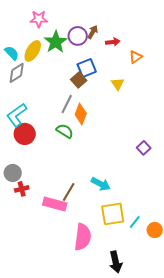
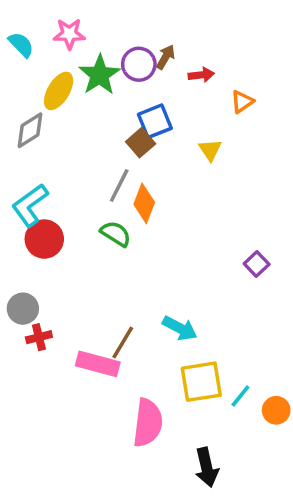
cyan semicircle: (12, 53) -> (21, 45), moved

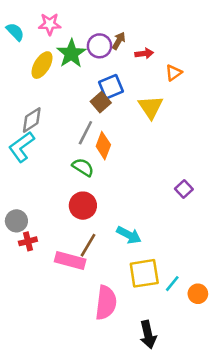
gray diamond: (30, 130) -> (32, 120), moved
yellow triangle: (210, 150) -> (151, 107), size x1.5
red circle: (44, 239) -> (83, 206), moved

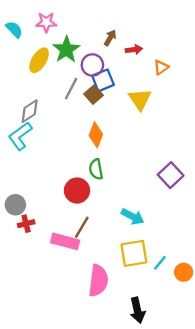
purple circle: (99, 46) -> (92, 65), moved
gray line: (85, 133) -> (71, 89), moved
green semicircle: (83, 167) -> (96, 169), moved, turned -132
purple square: (184, 189) -> (171, 175), size x1.5
cyan arrow: (129, 235) -> (133, 217), moved

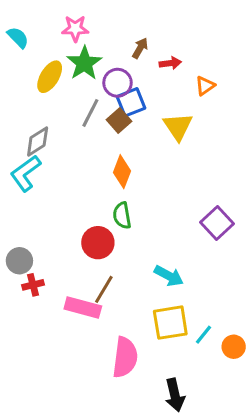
pink star: (46, 22) -> (75, 28), moved

